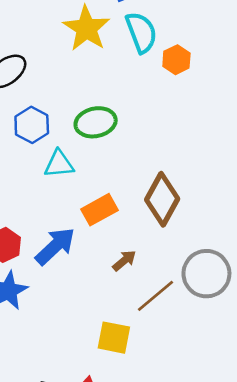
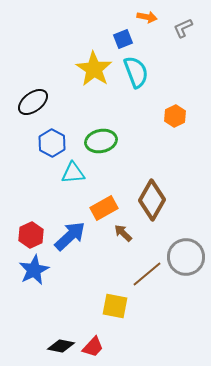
orange hexagon: (176, 60) -> (175, 116), moved
brown arrow: (124, 261) -> (123, 233), moved, turned -96

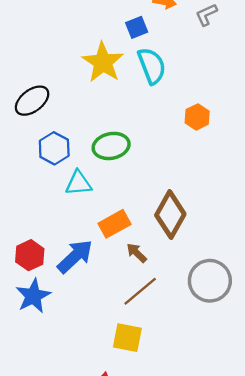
brown line: (147, 274) -> (140, 291), moved

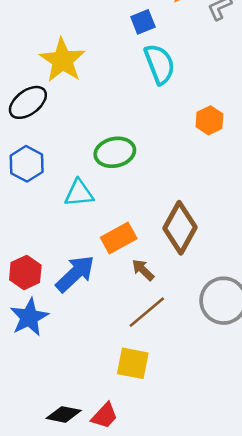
yellow star: (103, 62) -> (62, 60), moved
blue hexagon: (54, 148) -> (27, 164), moved

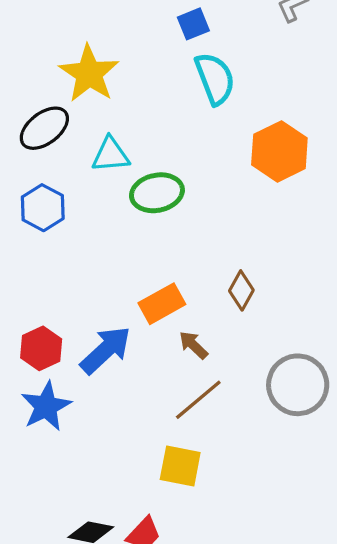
orange hexagon: (209, 120) -> (279, 151), size x1.6
cyan triangle: (79, 193) -> (111, 155), moved
brown diamond: (180, 228) -> (241, 290), size x0.6

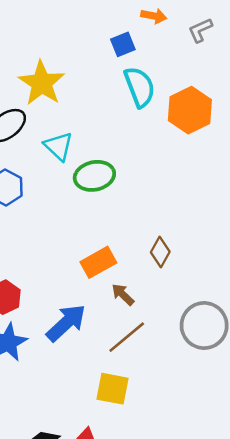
orange hexagon: (279, 151) -> (190, 110), moved
cyan triangle: (111, 155) -> (58, 146), turned 48
blue arrow: (106, 350) -> (66, 323), moved

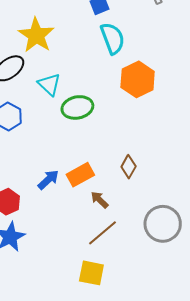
orange hexagon: (190, 110) -> (138, 79), moved
blue arrow: (66, 323) -> (48, 180), moved, size x0.7

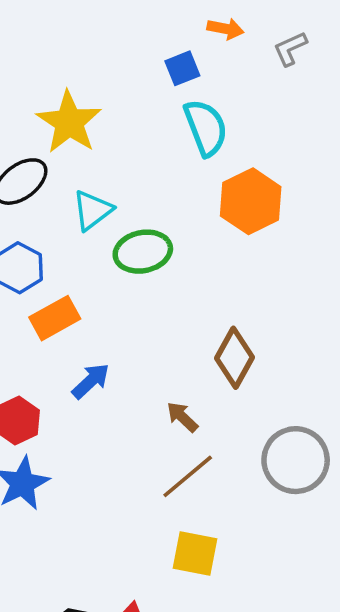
cyan triangle: (49, 84) -> (92, 210), turned 40
brown diamond: (129, 167) -> (234, 358), size x1.4
orange rectangle: (80, 175) -> (55, 318), moved
yellow square: (91, 273) -> (195, 554), moved

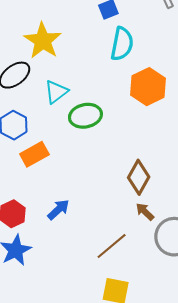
cyan semicircle: (206, 128) -> (122, 44), turned 32
blue arrow: (91, 381) -> (58, 210), moved
brown arrow: (182, 417) -> (145, 212), moved

